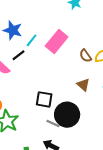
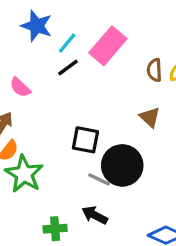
black line: (18, 55) -> (68, 68), moved
brown semicircle: (85, 56) -> (154, 70), turned 32

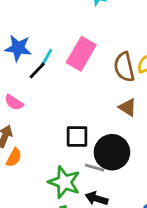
black line: (68, 68) -> (37, 71), moved
brown semicircle: (154, 70) -> (124, 67), size x1.5
green star: (24, 174) -> (64, 182), moved

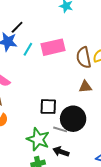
pink rectangle: (81, 54) -> (53, 47), turned 45
black line: (37, 71) -> (17, 27), moved
brown triangle: (128, 107) -> (85, 87), turned -40

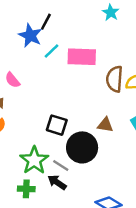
black line: (17, 27) -> (46, 22), turned -32
brown triangle: (85, 87) -> (105, 125), moved
gray line: (60, 129) -> (61, 165), moved

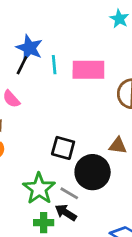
black line: (46, 22) -> (22, 65), moved
cyan line: (52, 51) -> (54, 65), turned -49
green cross: (26, 189) -> (44, 223), moved

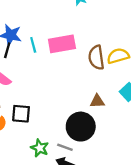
black square: (63, 148) -> (21, 114), moved
green star: (39, 189) -> (40, 148), size x0.7

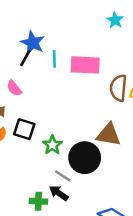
brown triangle: (97, 101) -> (109, 135), size x1.5
green star: (40, 148) -> (52, 145), moved

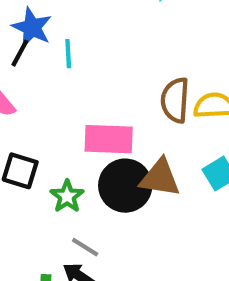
pink rectangle: (85, 65) -> (109, 139), moved
black circle: (85, 158) -> (125, 186), moved

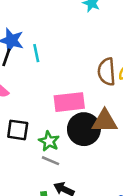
gray line: (85, 247) -> (51, 161), moved

